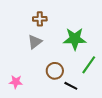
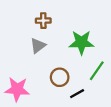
pink star: (16, 82) -> (17, 89), size x1.6
black line: (71, 86) -> (77, 94), turned -56

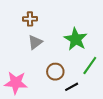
brown cross: (43, 21) -> (30, 19), moved
green star: (81, 42) -> (76, 39), turned 30

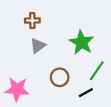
black line: (72, 87) -> (86, 93), moved

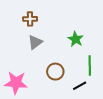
green star: (81, 42) -> (76, 39), size x0.7
green line: (97, 71) -> (90, 65), turned -36

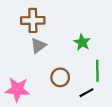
brown cross: (30, 19) -> (33, 20), size x1.5

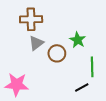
brown circle: (60, 77) -> (57, 53), moved

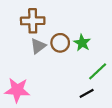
brown circle: (57, 53) -> (60, 43), moved
green line: (92, 67) -> (98, 71), turned 48

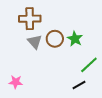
gray triangle: (38, 46) -> (35, 42), turned -35
pink star: (17, 90) -> (16, 82), size x0.6

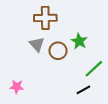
brown cross: (30, 19) -> (45, 18), moved
brown circle: (55, 39) -> (58, 51), moved

